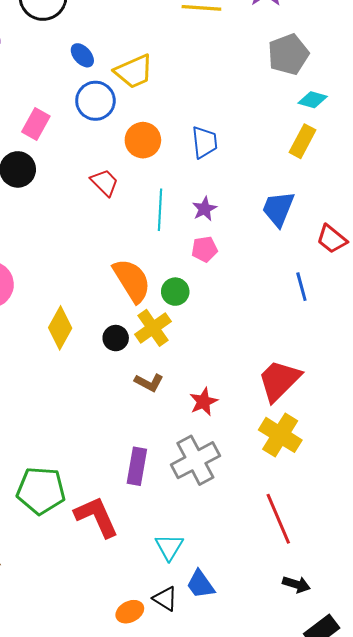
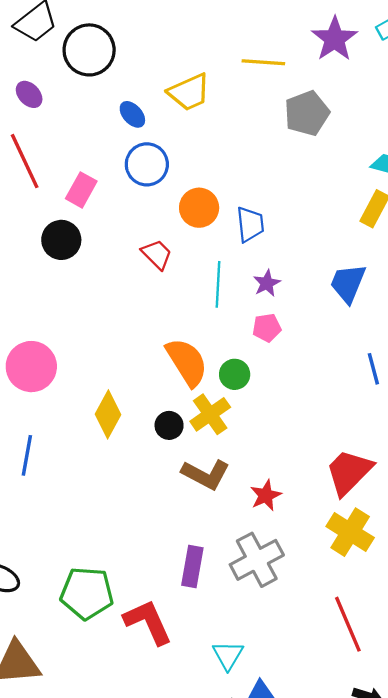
gray pentagon: (288, 54) -> (307, 113), moved
yellow trapezoid: (134, 71) -> (189, 92), moved
blue trapezoid: (205, 142) -> (250, 224), moved
brown L-shape: (149, 382) -> (206, 474), size x1.5

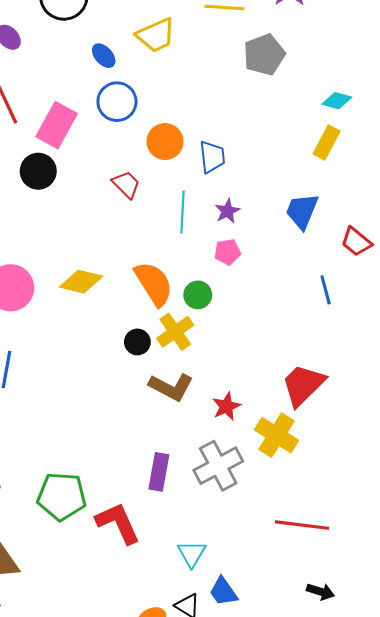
pink rectangle: (81, 190) -> (57, 125), size x1.4
yellow diamond: (108, 414) -> (81, 282), moved, turned 75
yellow cross: (350, 532) -> (276, 435), moved
red line: (348, 624) -> (302, 525), turned -60

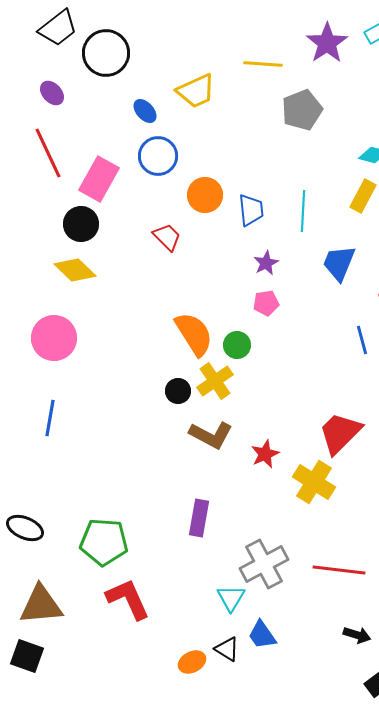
cyan line: (182, 212) -> (303, 211), moved
yellow diamond: (81, 282) -> (75, 270), moved, turned 30
gray cross: (218, 466) -> (264, 564), moved
red L-shape: (118, 523) -> (128, 599), moved

